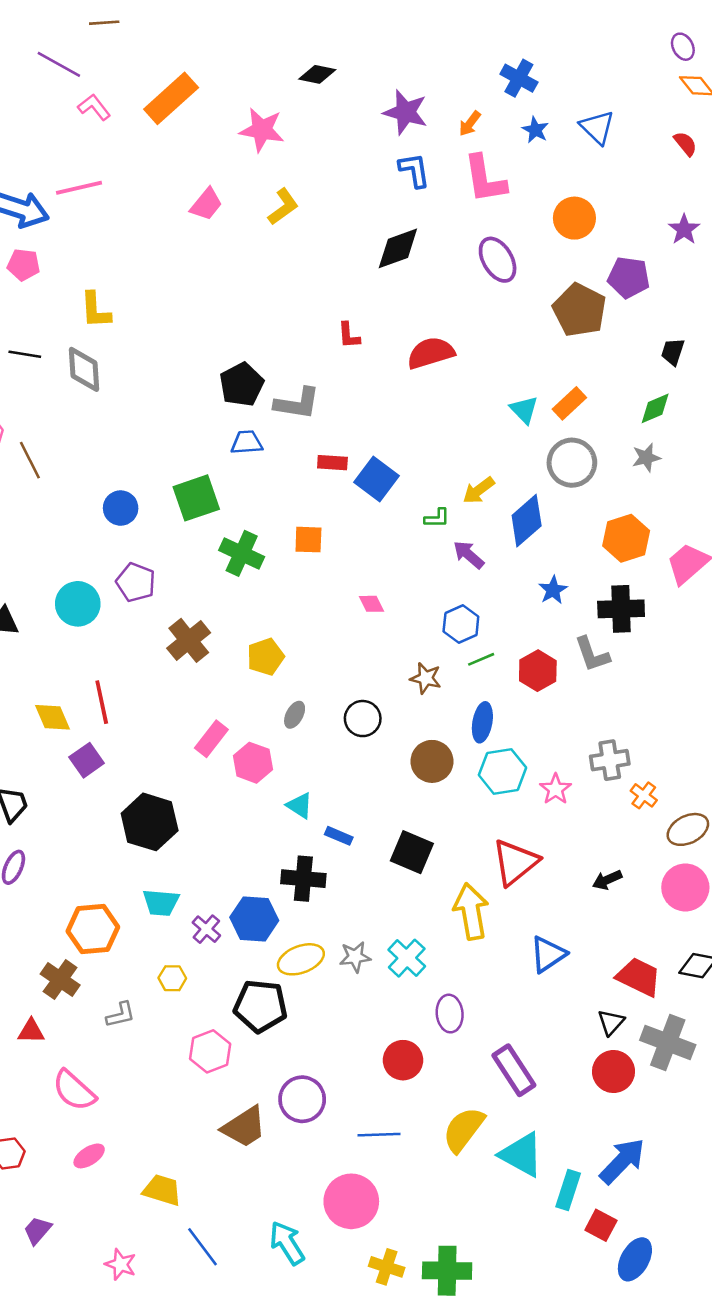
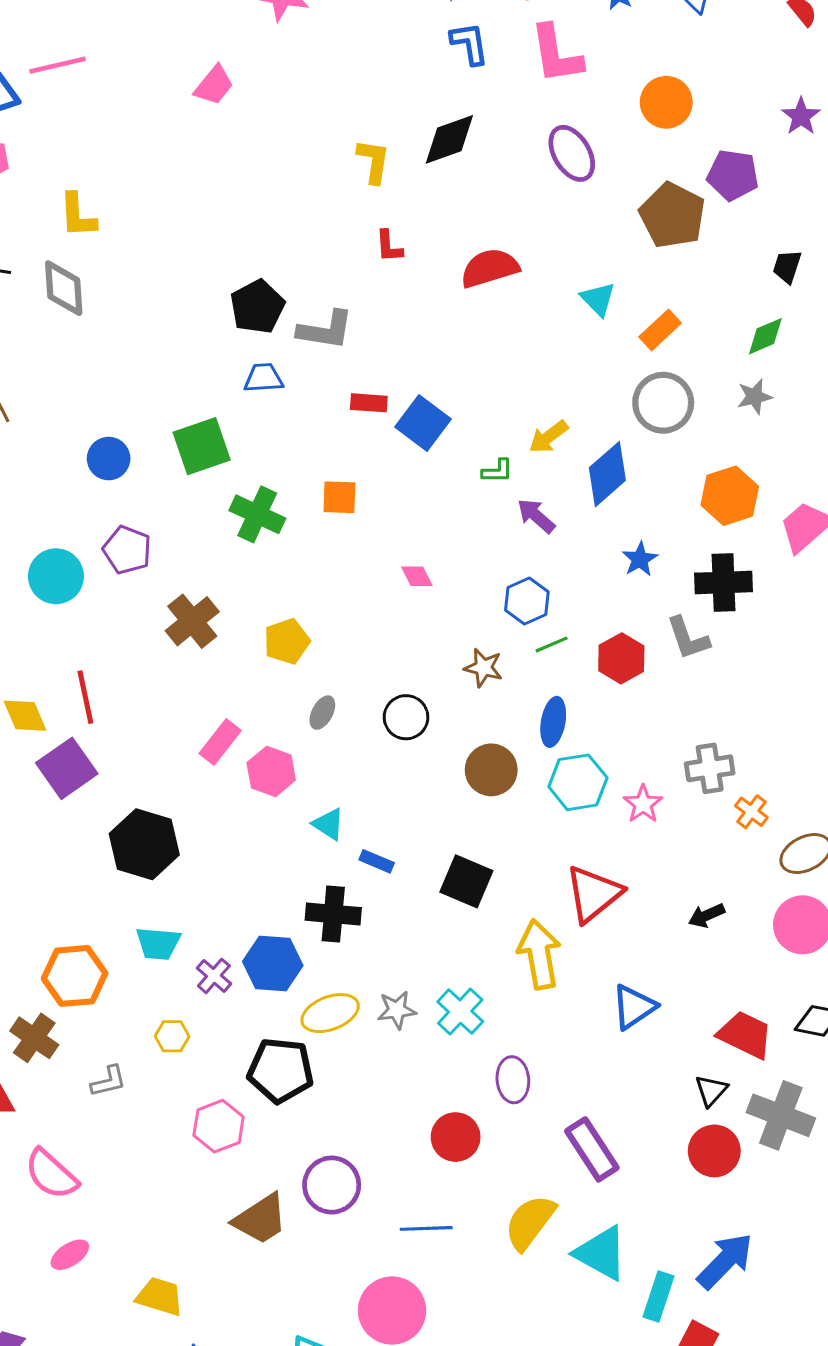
yellow L-shape: (283, 207) -> (373, 161), moved, turned -45
cyan triangle: (524, 410) -> (598, 299), moved
purple square: (87, 760) -> (67, 768), size x1.4

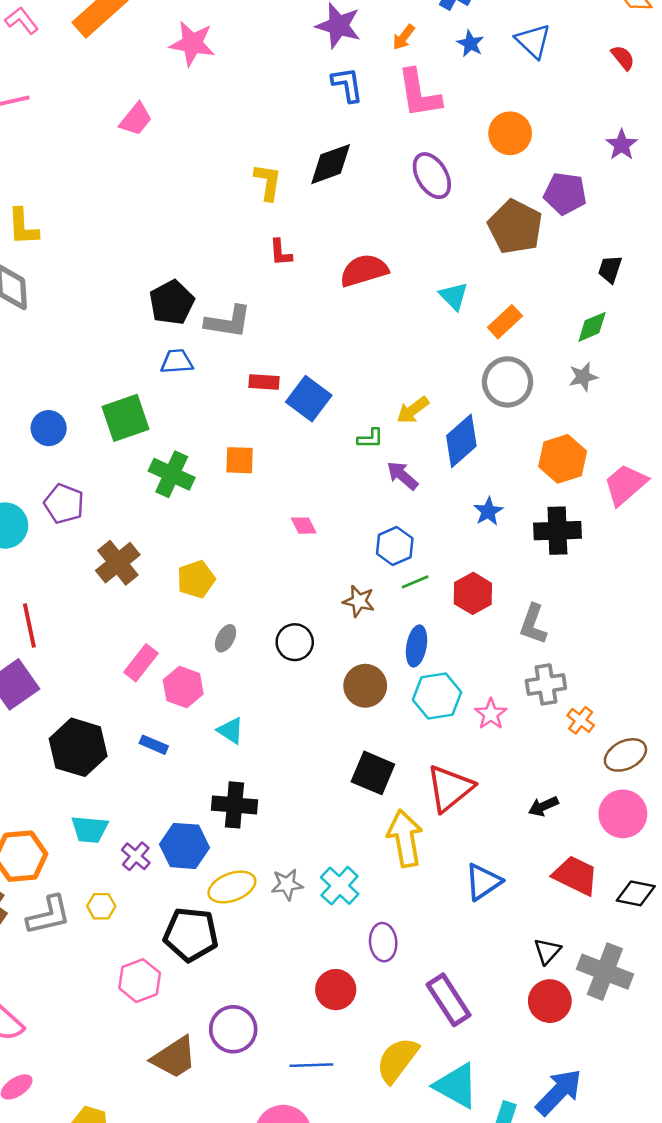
gray L-shape: (688, 638) -> (533, 624), moved, turned 39
blue rectangle: (377, 861) -> (154, 745), moved
black square: (466, 881) -> (373, 773), moved
red trapezoid: (745, 1035) -> (575, 875), moved
gray L-shape: (109, 1081) -> (49, 915), moved, size x1.5

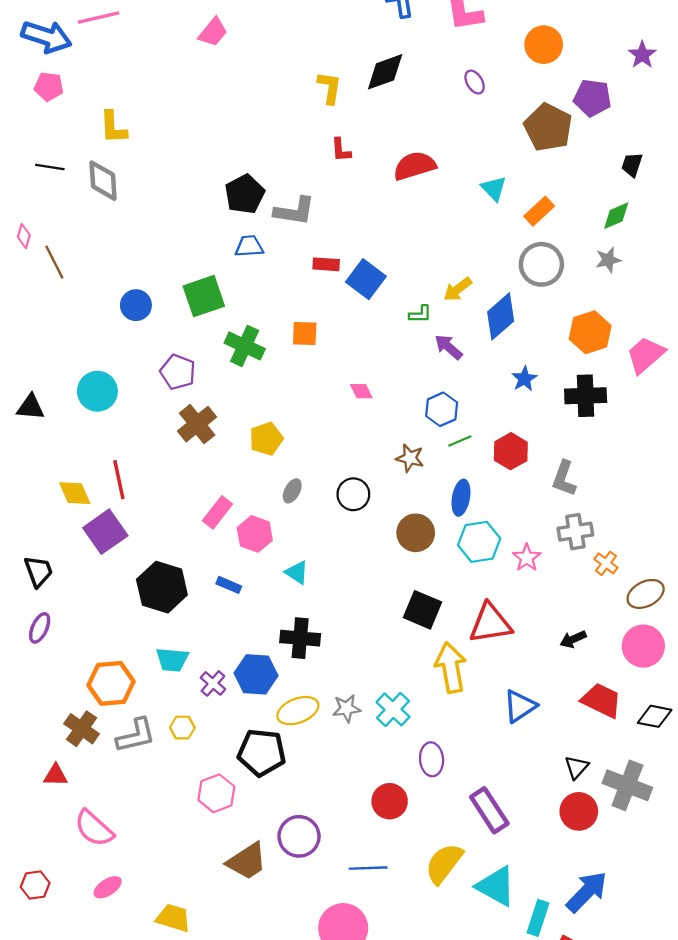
purple ellipse: (432, 176) -> (475, 82), size x0.6
purple pentagon: (64, 504) -> (178, 372), moved
red triangle: (450, 788) -> (490, 623), turned 30

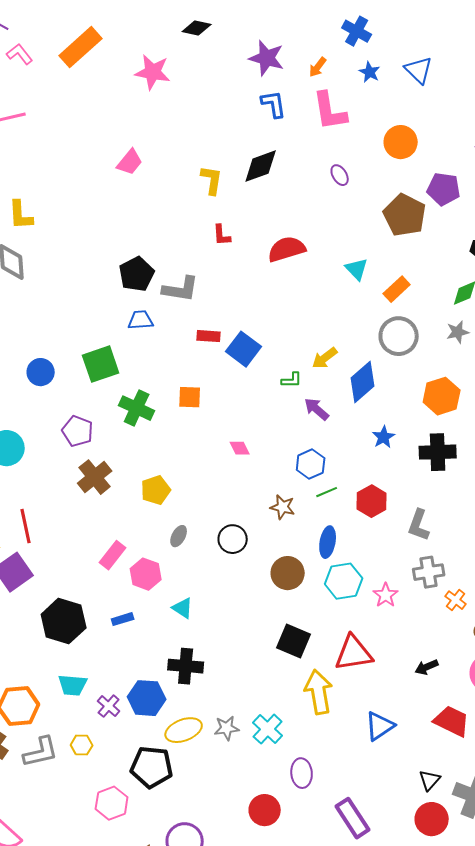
pink trapezoid: (213, 32) -> (130, 162), moved
blue rectangle: (229, 585) -> (123, 619), turned -40

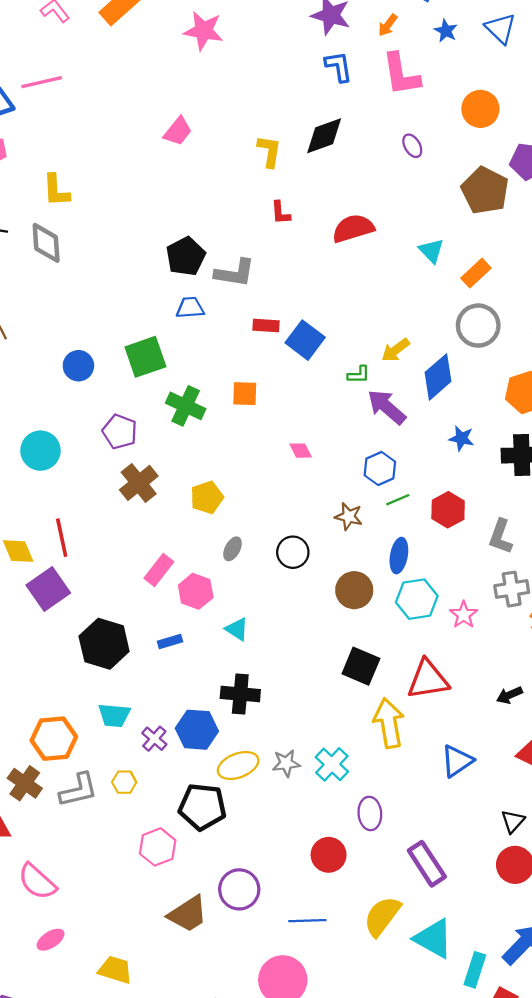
purple arrow: (317, 409) -> (387, 407), size x1.4
blue star: (384, 437) -> (461, 438), turned -30

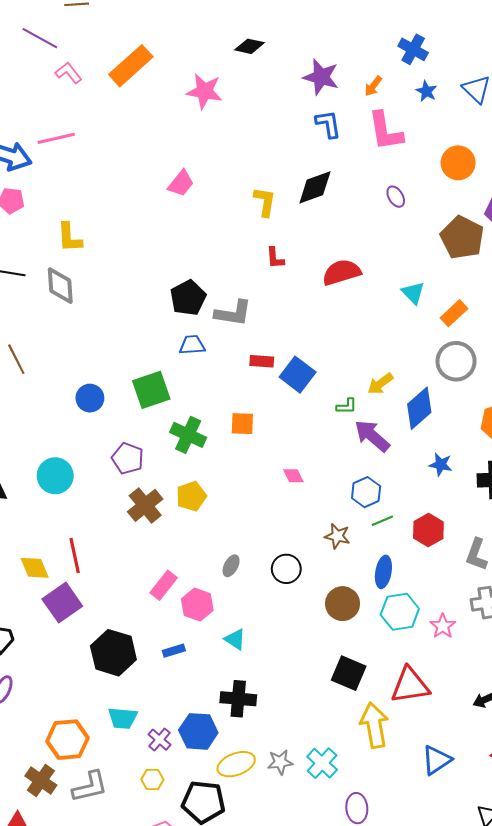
yellow pentagon: (207, 497) -> (191, 496), moved
yellow hexagon: (124, 782) -> (152, 779), moved

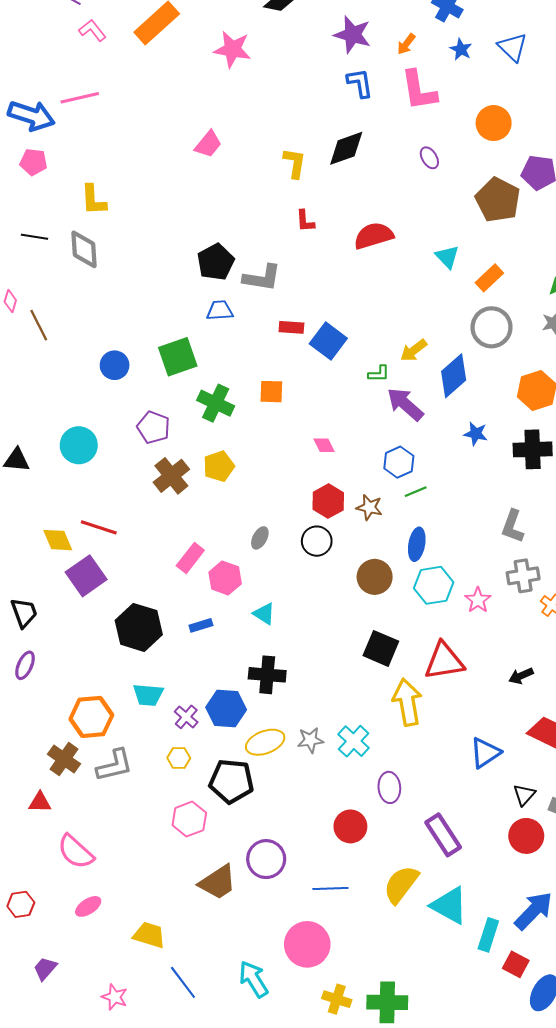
red hexagon: (428, 530) -> (328, 501), moved
red line: (75, 556) -> (99, 527), turned -60
blue triangle: (437, 760) -> (485, 753), moved

